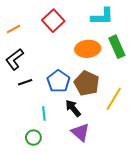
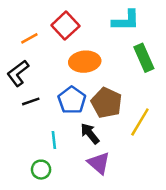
orange line: (14, 29) -> (29, 38), moved
orange ellipse: (88, 49) -> (85, 62), moved

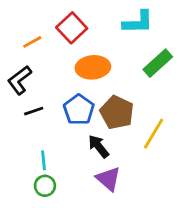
green rectangle: (144, 58) -> (158, 63), turned 72
cyan line: (54, 140) -> (44, 160), moved

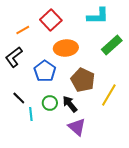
blue pentagon: (79, 110) -> (45, 71), moved
black line: (34, 111) -> (19, 98), moved, turned 64
green circle: (45, 186) -> (50, 103), moved

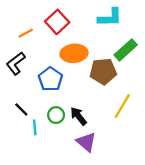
brown pentagon: (83, 80) -> (103, 71), moved, turned -30

